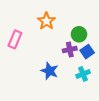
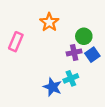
blue star: (50, 71) -> (52, 87), moved
cyan cross: (83, 74) -> (71, 78), moved

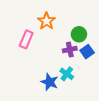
pink rectangle: (16, 42) -> (26, 39), moved
cyan cross: (71, 78) -> (67, 74), turned -32

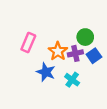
orange star: (46, 21) -> (58, 51), moved
blue star: (50, 82) -> (46, 72), moved

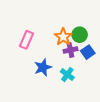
orange star: (58, 51) -> (63, 37), moved
blue star: (46, 72) -> (43, 67), turned 30

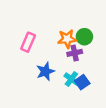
orange star: (63, 37) -> (67, 39), turned 30
blue square: (88, 52) -> (82, 82), moved

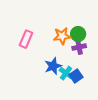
purple cross: (75, 53) -> (79, 47), moved
blue star: (45, 71) -> (53, 66), moved

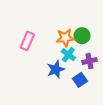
purple cross: (79, 47) -> (89, 61), moved
cyan cross: (66, 73) -> (68, 55), moved

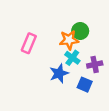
green circle: (82, 36) -> (80, 31), moved
blue square: (80, 80) -> (85, 85), turned -32

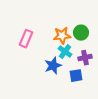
green circle: (80, 31) -> (81, 33), moved
blue square: (85, 85) -> (76, 76), turned -32

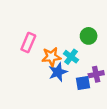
orange star: (62, 36) -> (51, 57), moved
purple cross: (85, 58) -> (96, 74), moved

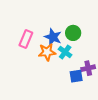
green circle: (89, 36) -> (73, 33), moved
blue star: (58, 72) -> (53, 37), moved, turned -30

